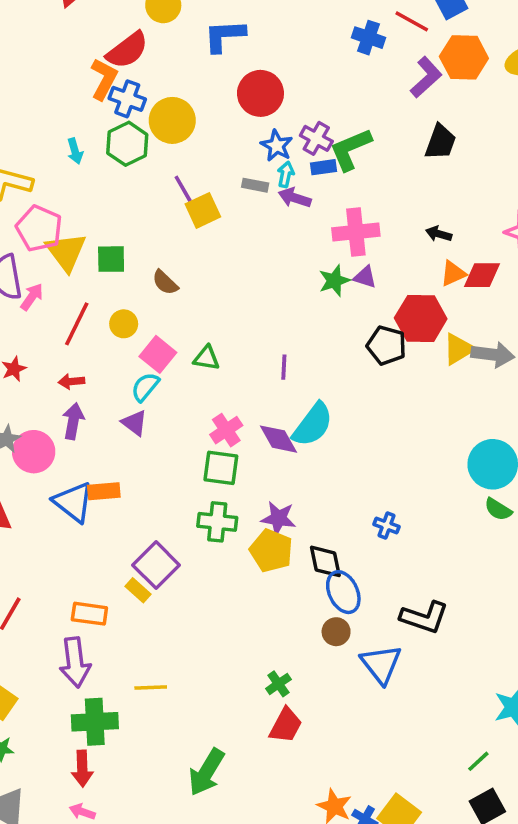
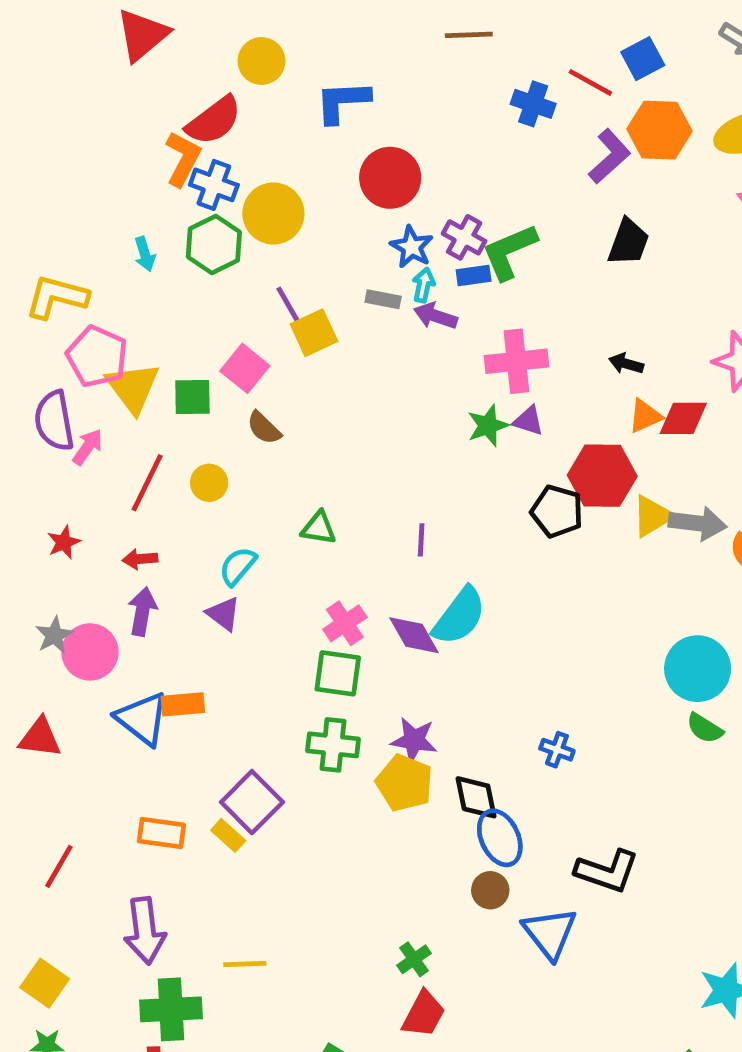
pink square: (158, 354) -> (245, 368), moved
orange rectangle: (89, 614) -> (161, 833), moved

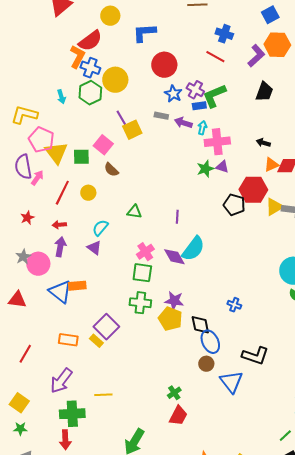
red line: (590, 82) -> (215, 57), moved
cyan arrow: (424, 285) -> (202, 128), moved
purple arrow: (145, 931) -> (61, 381), turned 44

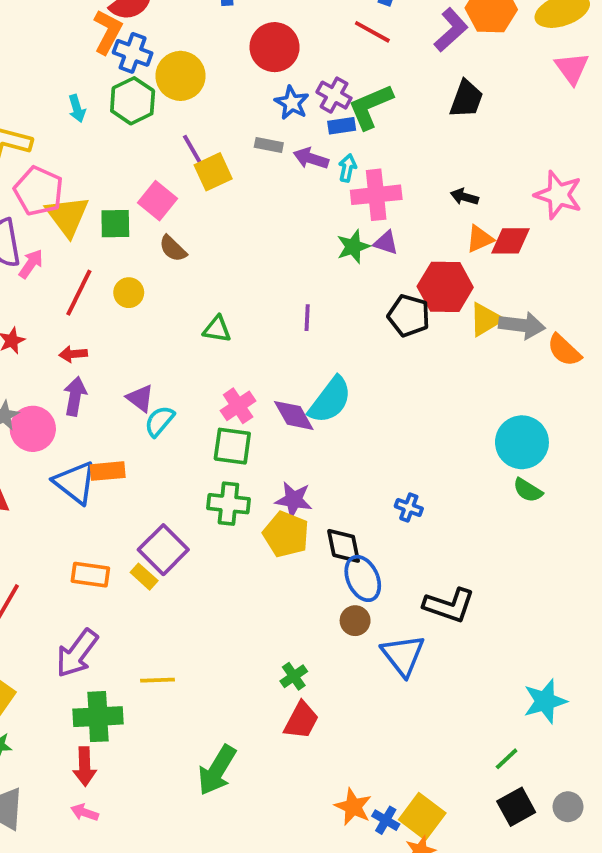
purple line: (177, 217) -> (307, 318), moved
cyan semicircle: (100, 228) -> (159, 421), moved

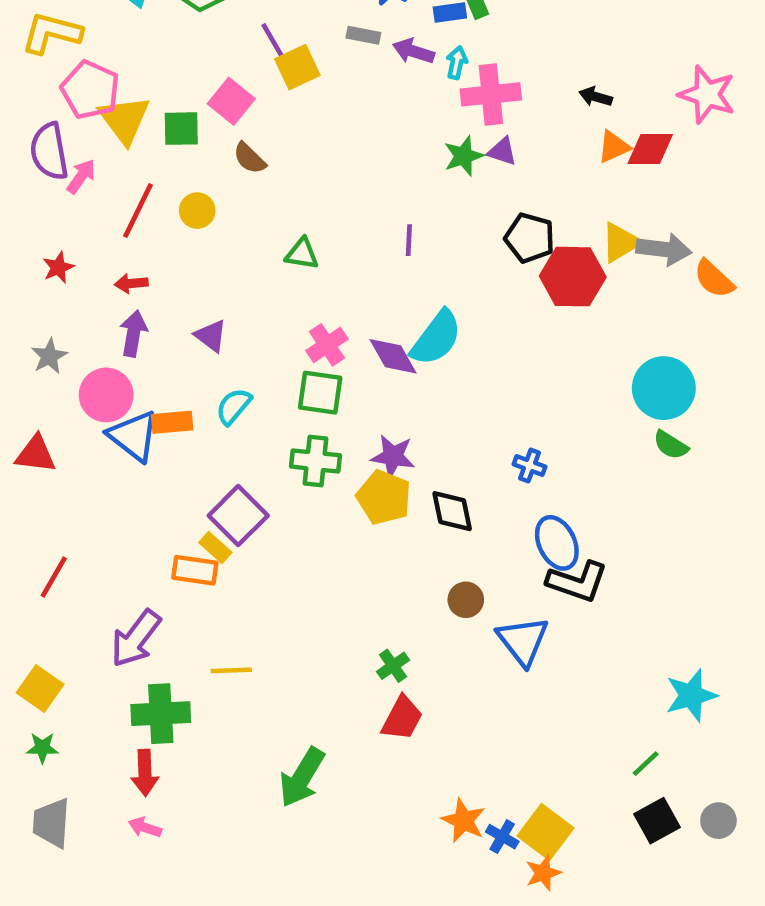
red hexagon: (445, 287) -> (573, 277), moved
cyan semicircle: (159, 421) -> (234, 406), moved
pink circle: (33, 429) -> (106, 395), moved
orange rectangle: (90, 575) -> (195, 570), moved
blue ellipse: (363, 578) -> (557, 543), moved

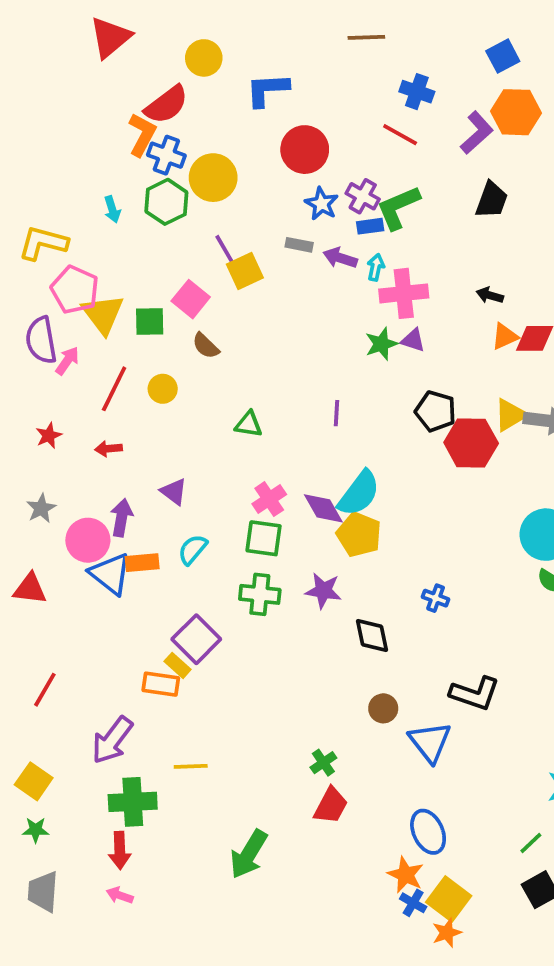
purple arrow: (133, 333) -> (122, 518), moved
yellow pentagon: (384, 497) -> (359, 535), moved
blue ellipse: (557, 543) -> (428, 832), moved
orange star: (464, 821) -> (406, 875), moved

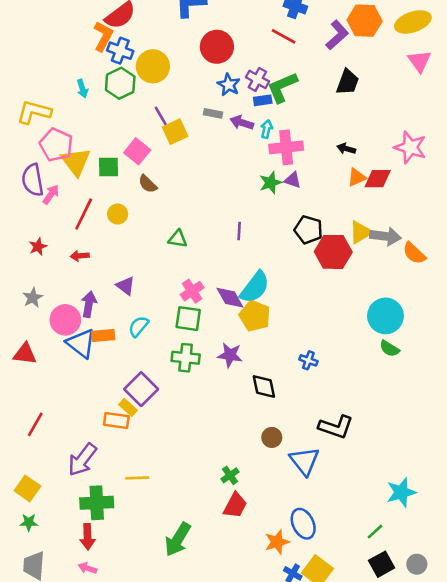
orange star: (406, 875) -> (277, 542), moved, turned 30

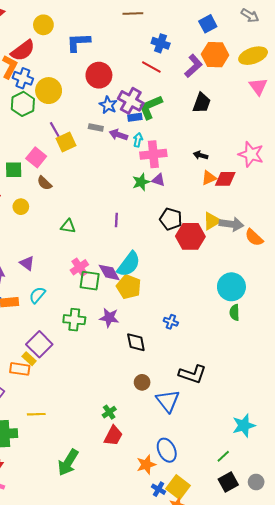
purple cross: (257, 79) -> (131, 101), size x1.4
green square: (188, 319) -> (90, 281), moved
green semicircle: (389, 349) -> (235, 312), turned 56

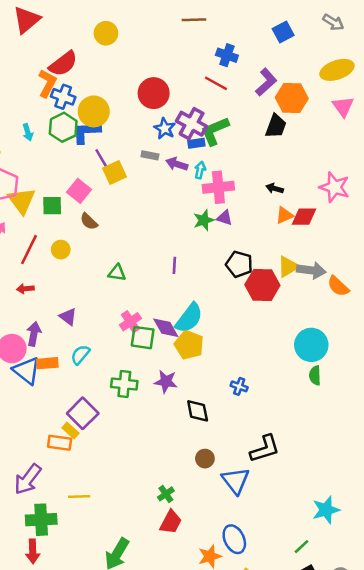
yellow circle: (43, 25) -> (106, 33), moved
blue L-shape: (78, 42) -> (86, 132), moved
orange hexagon: (215, 55) -> (292, 98), moved
black L-shape: (192, 374) -> (265, 449), turned -36

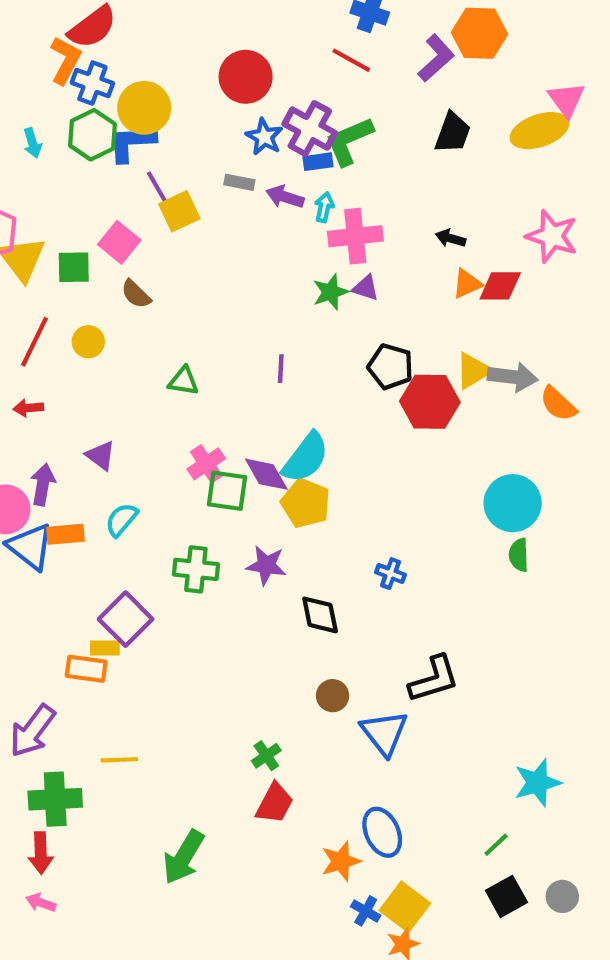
yellow ellipse: (337, 70) -> (540, 131), moved
orange hexagon: (292, 98) -> (479, 33), moved
yellow rectangle: (71, 430) -> (105, 648), turned -42

